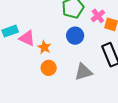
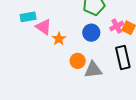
pink cross: (98, 16) -> (117, 26), moved
orange circle: (49, 68) -> (78, 61), moved

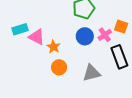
pink cross: (117, 26) -> (105, 35), moved
orange circle: (78, 61) -> (59, 67), moved

